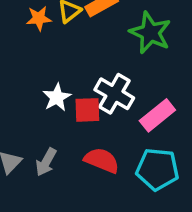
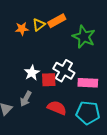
pink rectangle: (157, 115) -> (88, 83), turned 42
gray arrow: (46, 162) -> (26, 99), moved

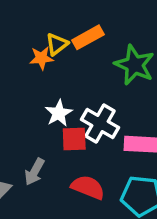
orange star: (22, 29) -> (41, 58), moved
white star: (32, 73) -> (59, 113), moved

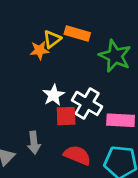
orange rectangle: (88, 37) -> (77, 34), turned 45
gray arrow: (35, 172) -> (34, 143), turned -35

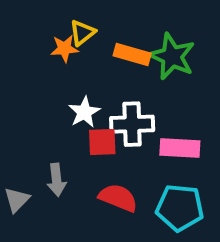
orange rectangle: (77, 34) -> (132, 54), moved
white cross: (87, 103) -> (132, 124), turned -32

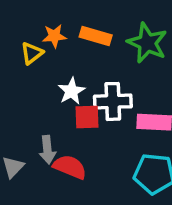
yellow triangle: (82, 33) -> (32, 53), moved
orange rectangle: (132, 54) -> (96, 36), moved
red semicircle: (118, 198) -> (70, 167), moved

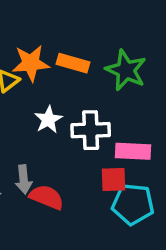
orange star: (54, 36) -> (31, 63), size x1.5
red square: (87, 117) -> (114, 179), moved

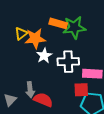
orange star: (31, 63) -> (35, 39), moved
green star: (126, 70) -> (74, 27), moved, turned -30

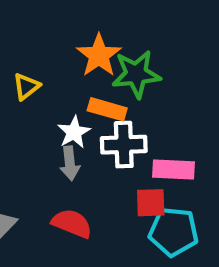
orange rectangle: (58, 23) -> (107, 109), moved
orange star: (35, 39) -> (99, 55), moved, turned -30
gray arrow: (30, 90) -> (70, 163), moved

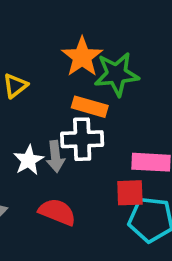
white star: (74, 132) -> (29, 160), moved
white cross: (124, 145) -> (82, 139), moved

